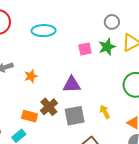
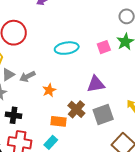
cyan ellipse: (44, 31) -> (67, 48), moved
orange star: (31, 76) -> (49, 90), moved

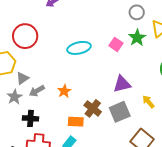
pink square: (104, 47) -> (116, 44), turned -32
gray arrow: (28, 76) -> (37, 91), moved
purple triangle: (96, 84) -> (122, 84), moved

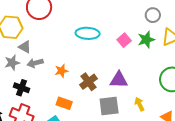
gray triangle: (22, 78) -> (25, 47), turned 48
brown cross: (93, 108) -> (88, 82), moved

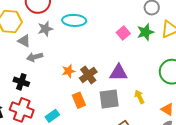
cyan ellipse: (88, 33) -> (74, 20), moved
gray star: (12, 63) -> (45, 29), moved
orange star: (61, 71) -> (69, 71), moved
orange rectangle: (64, 103) -> (79, 100), moved, turned 49

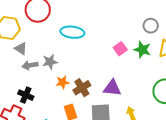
gray star: (45, 29) -> (50, 62), moved
green star: (145, 32) -> (142, 50), turned 30
black cross: (21, 82) -> (26, 95), moved

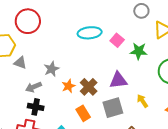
cyan ellipse: (72, 32) -> (90, 33), moved
green star: (142, 50) -> (139, 51), moved
gray arrow: (30, 65) -> (34, 87), moved

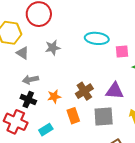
pink square: (117, 40) -> (122, 52), turned 32
gray star: (52, 69) -> (53, 48), moved
orange star: (69, 86) -> (54, 96), moved

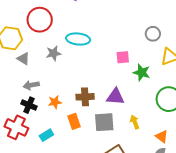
cyan ellipse: (97, 38) -> (78, 39), moved
brown cross: (84, 91) -> (85, 97), turned 30

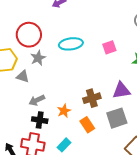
gray star: (54, 53) -> (38, 58), moved
pink square: (123, 57) -> (109, 47), moved

